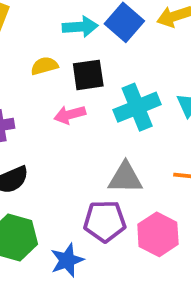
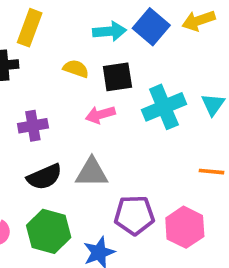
yellow semicircle: (44, 66) -> (76, 69), turned 35
gray triangle: (125, 178) -> (92, 172), moved

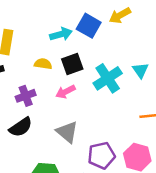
purple cross: (33, 126) -> (26, 96), moved
gray triangle: (92, 172) -> (67, 132), turned 50
black semicircle: (44, 177) -> (21, 127), moved

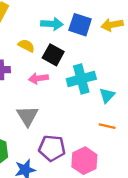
blue square: (89, 26) -> (80, 25), turned -30
black square: (72, 64) -> (53, 55), turned 30
cyan triangle: (141, 70) -> (107, 95), moved

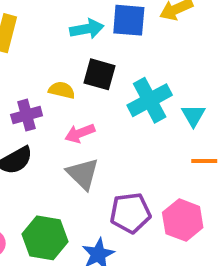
yellow semicircle: (26, 46) -> (62, 90), moved
pink arrow: (38, 78) -> (80, 133), moved

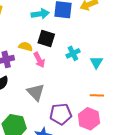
cyan cross: (150, 100) -> (73, 53), size x0.6
pink arrow: (80, 133) -> (39, 60), moved, turned -98
orange line: (204, 161) -> (97, 95), moved

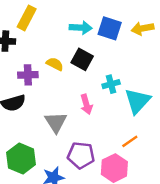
pink arrow: (39, 60) -> (86, 104), moved
cyan triangle: (96, 62) -> (137, 101), size x1.6
orange line: (97, 95) -> (130, 141), turned -48

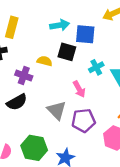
blue square: (110, 28) -> (85, 34), moved
purple cross: (28, 75) -> (24, 76), turned 35
purple pentagon: (81, 155) -> (84, 120), moved

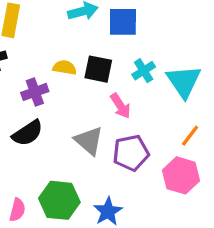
black square: (67, 52) -> (98, 69), moved
purple cross: (24, 76) -> (35, 92), turned -35

